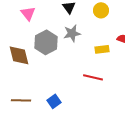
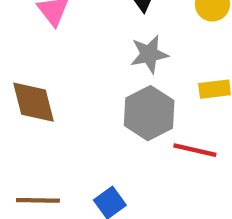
gray hexagon: (46, 42) -> (149, 113), moved

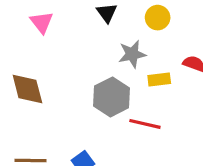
gray star: (149, 54) -> (132, 54), moved

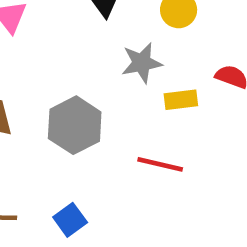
gray hexagon: (112, 97) -> (75, 125), moved

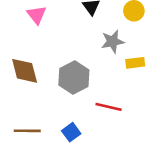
red line: (160, 164) -> (109, 107), moved

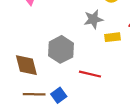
brown diamond: (25, 71) -> (26, 65), moved
brown line: (27, 131) -> (34, 94), moved

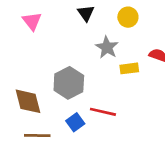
gray star: (93, 19) -> (107, 47), turned -30
blue square: (59, 95) -> (75, 122), moved

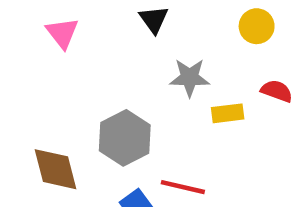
yellow circle: (128, 17) -> (257, 26), moved
gray star: (107, 47) -> (190, 78), turned -30

